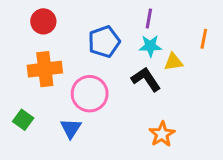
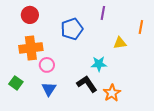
cyan star: (150, 46) -> (99, 64), moved
black L-shape: (146, 79) -> (87, 84), moved
pink circle: (90, 94) -> (47, 65), moved, size x0.6

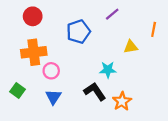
purple line: (103, 13) -> (112, 14), turned 40

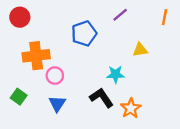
red circle: (33, 16) -> (20, 17), moved
orange line: (154, 29) -> (165, 17), moved

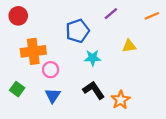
orange line: (165, 17) -> (152, 16), turned 56
cyan star: (116, 74) -> (93, 58), moved

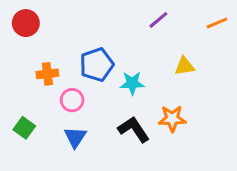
blue pentagon: (77, 31) -> (97, 65), moved
orange cross: (33, 51) -> (47, 74), size x0.6
orange star: (121, 100) -> (172, 119), moved, turned 30

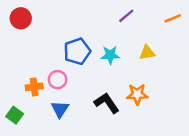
orange cross: (47, 74) -> (34, 87), moved
cyan star: (132, 83) -> (110, 55), moved
green square: (24, 128) -> (15, 115), moved

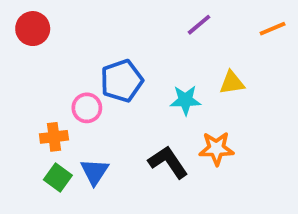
cyan star: (110, 55) -> (185, 100), moved
pink circle: (58, 80) -> (87, 108), moved
green square: (15, 115) -> (58, 178), moved

